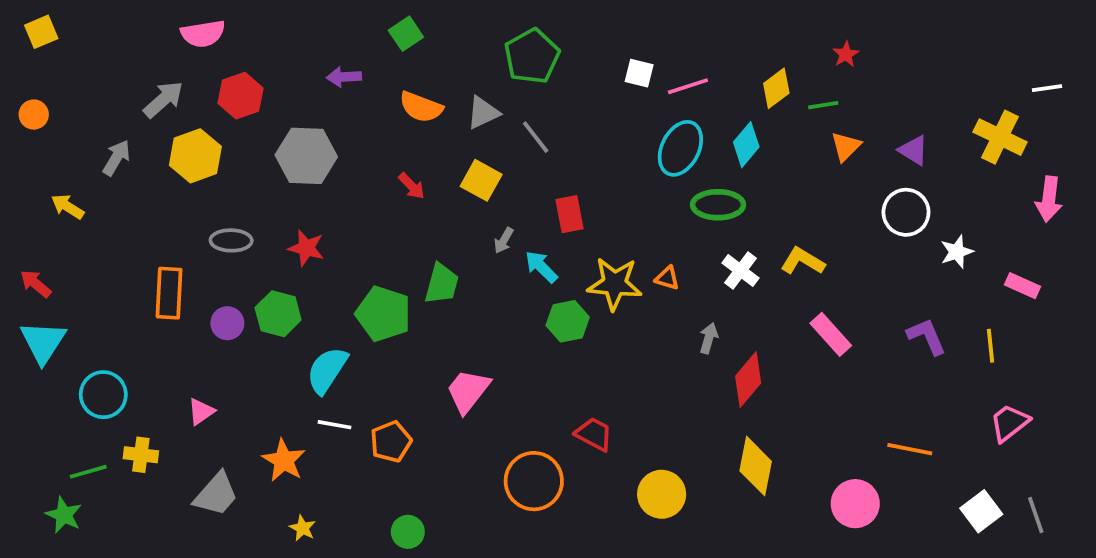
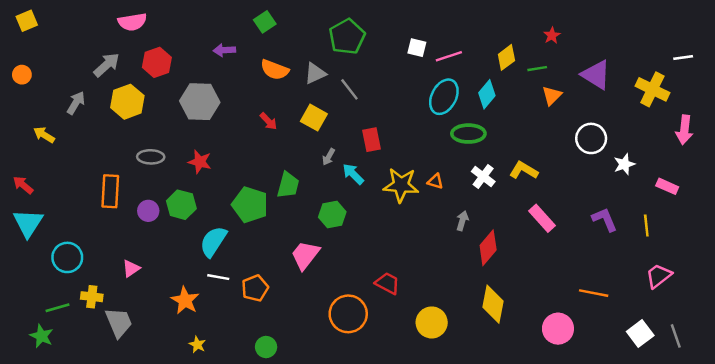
purple triangle: (914, 150) -> (596, 75), moved, size x1.5
green hexagon: (568, 321) -> (332, 215), moved
gray trapezoid: (216, 494) -> (119, 322), moved, turned -64

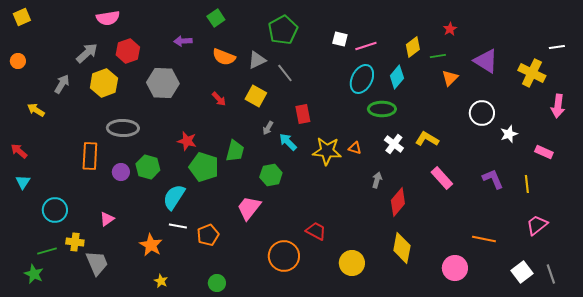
gray ellipse: (151, 157) -> (123, 128), size x1.4
red star: (200, 162) -> (187, 141), moved
cyan triangle: (28, 223) -> (23, 182), size x0.6

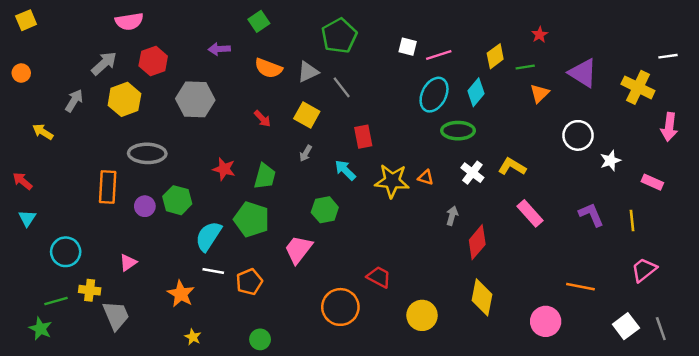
gray arrow: (268, 128) -> (306, 153), moved
green trapezoid: (235, 151) -> (265, 176), moved
green pentagon: (204, 167) -> (252, 219), moved

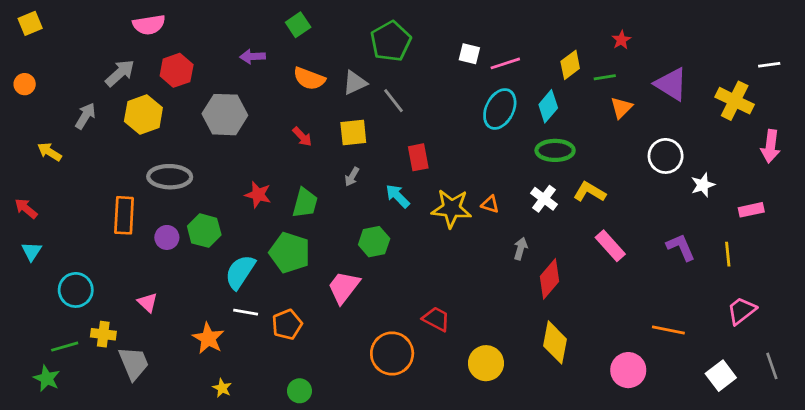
yellow square: (307, 115) -> (353, 132), turned -35
green ellipse: (458, 131) -> (555, 150), moved
pink rectangle: (652, 182) -> (751, 210), turned -36
pink triangle: (128, 263) -> (148, 302), turned -42
gray line: (661, 329) -> (772, 366), moved

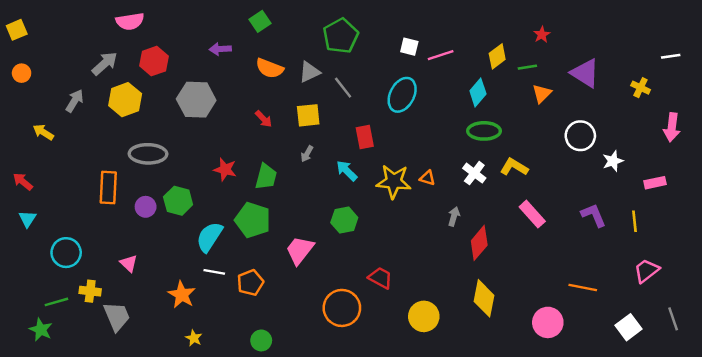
yellow square: (30, 23) -> (17, 30), moved
yellow cross: (735, 101) -> (641, 88), size x0.6
cyan ellipse: (500, 109) -> (402, 95), moved
green hexagon: (374, 242) -> (344, 220), moved

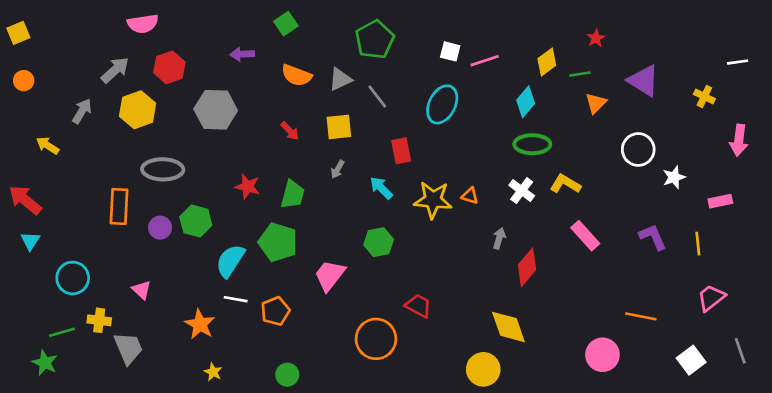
red arrow: (23, 182) -> (25, 200), size x1.5
yellow diamond: (484, 298) -> (508, 327), moved, turned -30
yellow circle: (424, 316) -> (483, 369), moved

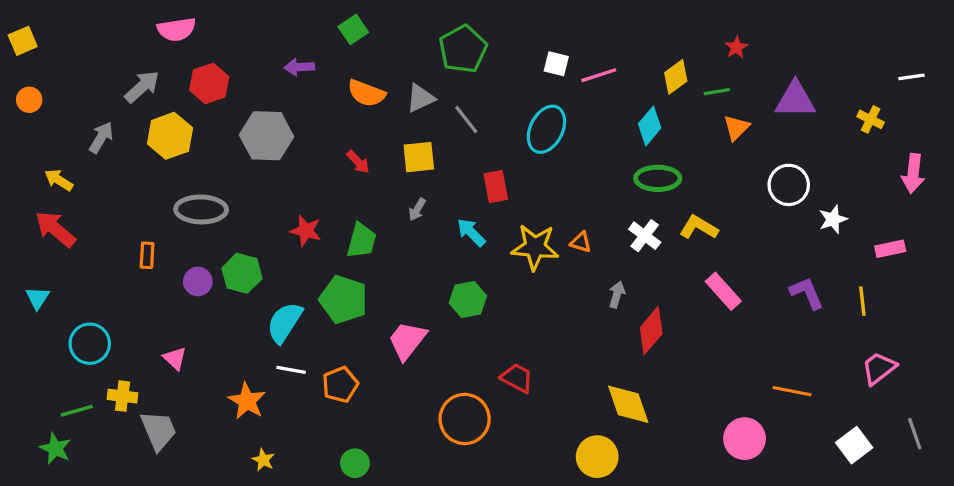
purple triangle: (644, 81) -> (795, 100), turned -32
red arrow: (25, 200) -> (55, 229), moved
orange rectangle: (119, 206) -> (147, 255), size x0.6

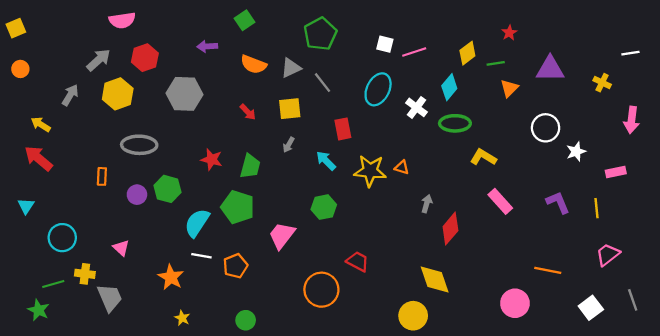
white cross: (645, 236) -> (417, 107), moved

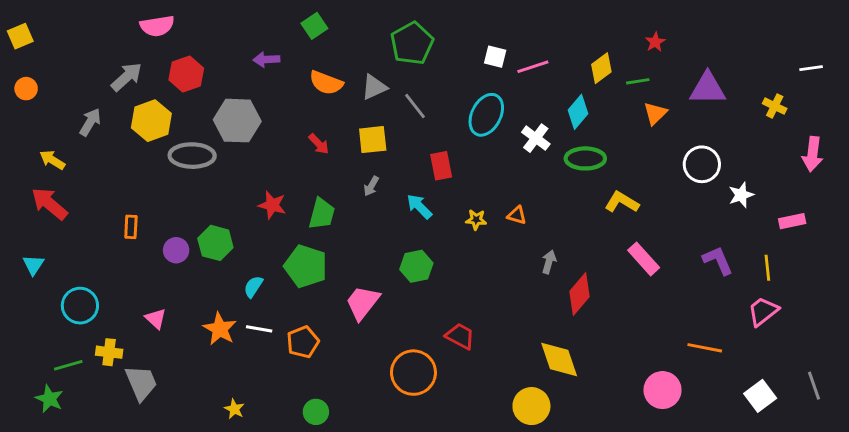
gray ellipse: (139, 145) -> (192, 156), moved
yellow star: (370, 171) -> (476, 220), size x0.5
cyan semicircle: (197, 223) -> (253, 287), size x0.6
pink trapezoid: (608, 255) -> (763, 311), moved
orange star: (171, 277) -> (220, 329), moved

